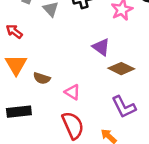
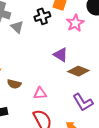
pink triangle: (72, 92) -> (40, 93), turned -32

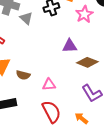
purple triangle: (61, 55) -> (70, 46), turned -35

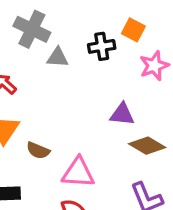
gray triangle: (26, 18) -> (57, 57), turned -48
pink triangle: (49, 85) -> (78, 173), size x1.5

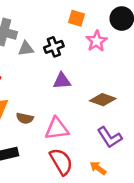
black cross: (102, 46) -> (54, 47), moved
purple triangle: (122, 114) -> (62, 81), moved

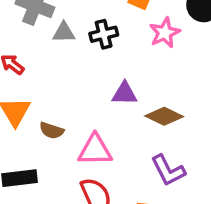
purple triangle: (62, 81) -> (124, 93), moved

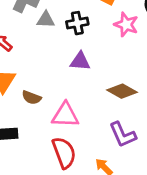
pink star: (165, 33) -> (126, 25), turned -30
purple triangle: (124, 93) -> (80, 61), moved

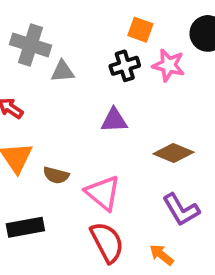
black cross: (77, 23) -> (125, 66), moved
pink triangle: (65, 115) -> (103, 193), turned 44

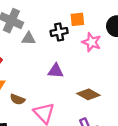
orange square: (140, 30) -> (77, 19), turned -32
black cross: (125, 66) -> (59, 32), moved

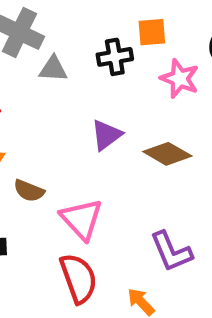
purple triangle: (56, 71) -> (106, 135), turned -42
brown diamond: (88, 94) -> (167, 154), moved

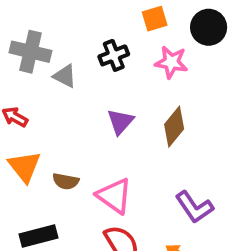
orange square: (152, 32) -> (155, 19), moved
gray triangle: (53, 69) -> (65, 76), turned 35
brown diamond: (167, 154) -> (174, 127), turned -69

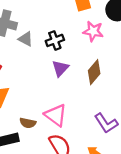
black cross: (114, 55) -> (55, 40), moved
brown semicircle: (66, 181) -> (28, 123), moved

